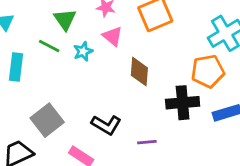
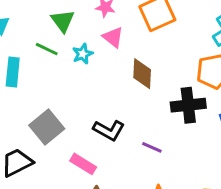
purple line: (147, 142) -> (152, 147), turned 30

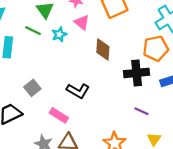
gray square: (47, 127) -> (32, 88), size x0.7
purple line: (152, 147) -> (142, 111), moved

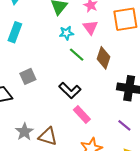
green line: (33, 31) -> (77, 55), moved
pink rectangle: (59, 115) -> (82, 114), moved

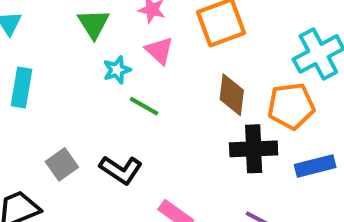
brown diamond: (103, 58) -> (232, 95), moved
black L-shape: (70, 90) -> (121, 170), moved

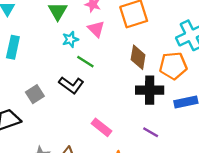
black L-shape: (121, 170) -> (71, 85), moved

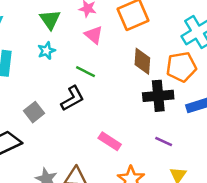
cyan star: (70, 39) -> (46, 51), moved
black L-shape: (71, 85) -> (73, 98), turned -60

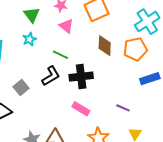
black cross: (158, 96) -> (81, 77), moved

